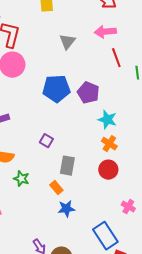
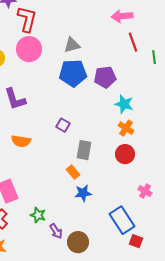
gray triangle: (67, 42) -> (72, 45), moved, turned 36
purple pentagon: (88, 93) -> (105, 77), turned -30
green star: (21, 179) -> (38, 215), moved

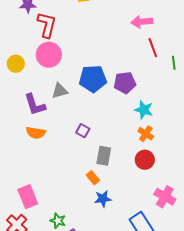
gray triangle: (72, 45) -> (60, 91), moved
orange semicircle: (21, 141) -> (36, 133), moved
pink cross: (145, 191) -> (165, 197), size x1.5

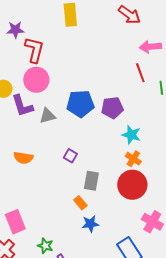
pink arrow: (142, 22) -> (150, 47), moved
purple L-shape: (35, 105) -> (22, 106), moved
red circle: (145, 160) -> (132, 185), size x1.5

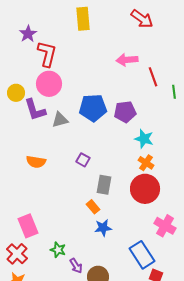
purple star: (15, 30) -> (28, 34), turned -30
pink arrow: (150, 47) -> (127, 60), moved

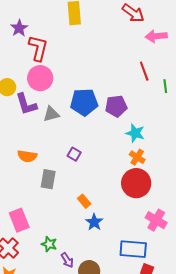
pink arrow: (127, 60) -> (156, 36), moved
gray rectangle: (104, 185) -> (48, 179), moved
blue star: (103, 228) -> (94, 222), turned -30
blue rectangle: (142, 255) -> (133, 249), turned -52

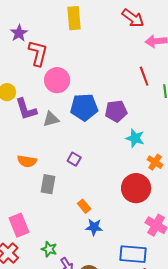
pink circle: (40, 78) -> (57, 80), moved
orange cross: (137, 157) -> (155, 162), moved
blue star: (94, 222) -> (94, 227), turned -30

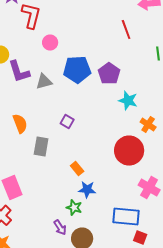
red line: (144, 76) -> (126, 30), moved
pink circle: (57, 80) -> (50, 42), size x0.6
purple pentagon: (116, 111) -> (109, 74), turned -30
orange semicircle: (27, 161) -> (20, 124), turned -120
green star: (49, 249) -> (74, 208), moved

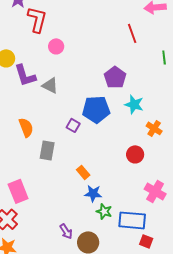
blue pentagon: (77, 70) -> (96, 109), moved
gray triangle: (44, 82) -> (50, 85), turned 42
red circle: (129, 150) -> (135, 154), size x0.6
green star: (74, 208) -> (104, 211), moved

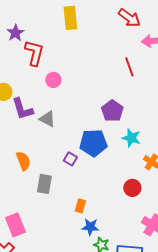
orange rectangle: (83, 172) -> (80, 206), turned 56

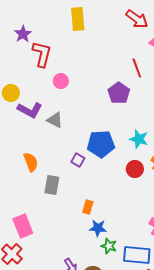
purple L-shape: (22, 109) -> (30, 110), turned -45
purple pentagon: (112, 111) -> (119, 93), moved
red circle: (132, 188) -> (135, 169), moved

